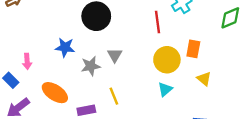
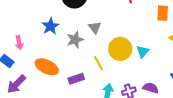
blue star: (65, 47) -> (50, 26), turned -30
yellow circle: (167, 60) -> (120, 49), moved

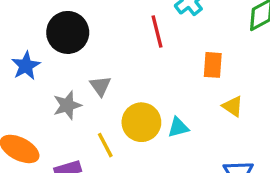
blue star: (50, 26) -> (26, 66), moved
cyan triangle: (143, 52) -> (178, 127), turned 32

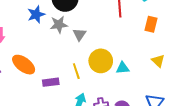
orange rectangle: (213, 65) -> (151, 24), moved
gray star: (67, 105) -> (59, 25), moved

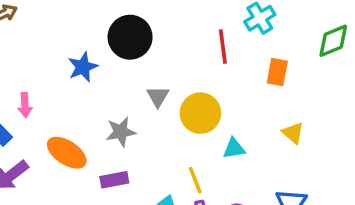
gray star: (59, 25) -> (121, 132), moved
yellow circle: (101, 61) -> (200, 113), moved
yellow line: (76, 71) -> (195, 180), moved

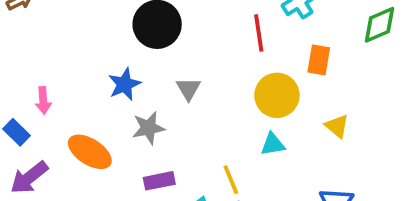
blue star: (83, 67) -> (124, 84), moved
yellow circle: (200, 113) -> (277, 95), moved
purple rectangle: (114, 180) -> (159, 181), moved

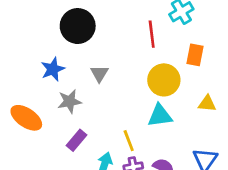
yellow triangle: (337, 126) -> (207, 103), turned -36
cyan triangle: (273, 144) -> (160, 116), size x1.4
purple rectangle: (159, 181) -> (76, 140), turned -40

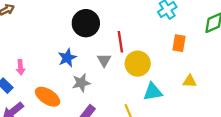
red line: (152, 34) -> (120, 42), moved
yellow circle: (164, 80) -> (138, 64), moved

